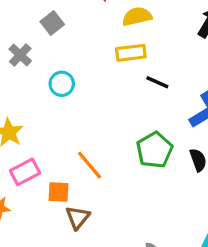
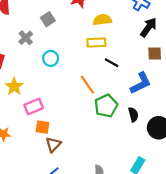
orange line: (90, 165) -> (88, 85), moved
pink rectangle: (25, 172) -> (34, 106), moved

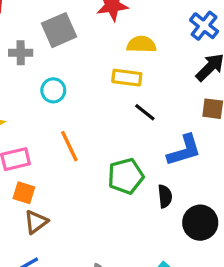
gray square: (48, 19) -> (59, 30), size x1.5
gray cross: (26, 38) -> (21, 53), turned 32
orange line: (88, 85) -> (69, 146), moved

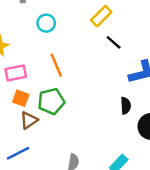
yellow rectangle: (127, 78) -> (101, 16), turned -55
green pentagon: (126, 176) -> (51, 101), moved

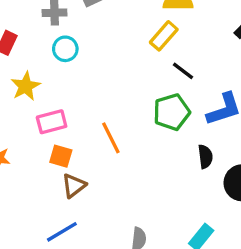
cyan circle: (46, 23) -> (65, 49), moved
orange line: (56, 65) -> (111, 138), moved
green pentagon: (51, 101) -> (172, 112), moved

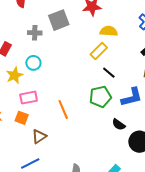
cyan circle: (65, 49) -> (33, 63), moved
orange square: (61, 156) -> (22, 118), moved
black semicircle: (205, 157) -> (119, 125), turned 128

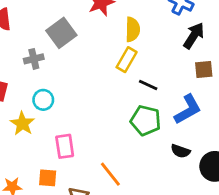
yellow semicircle: (109, 31) -> (133, 29), turned 102
green pentagon: (100, 97) -> (146, 120), turned -30
pink rectangle: (29, 98) -> (65, 146), moved, turned -72
orange line: (63, 110) -> (110, 174), moved

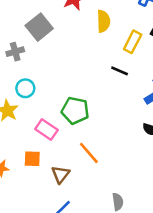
yellow rectangle: (127, 60) -> (133, 42), moved
green pentagon: (146, 120) -> (75, 110), moved
pink rectangle: (65, 146) -> (46, 129), turned -45

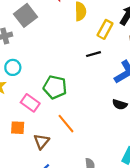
black line: (120, 71) -> (93, 54), turned -40

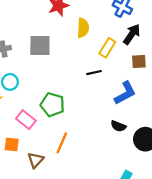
gray square: (26, 15) -> (40, 45), moved, turned 35
orange line: (66, 124) -> (62, 143), turned 60

